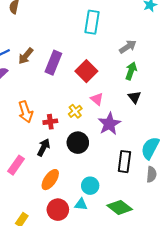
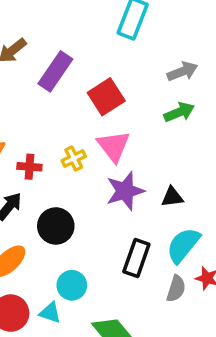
green arrow: (131, 71) -> (179, 112), turned 36
black triangle: (134, 97) -> (172, 197), moved, turned 48
pink triangle: (97, 99) -> (114, 146), size x1.5
black circle: (78, 143) -> (56, 226), moved

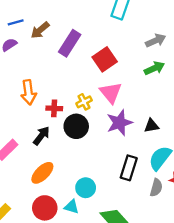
black circle: (56, 226) -> (76, 126), moved

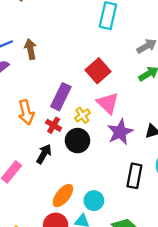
brown arrow: (40, 30) -> (30, 49), turned 126
purple rectangle: (70, 43) -> (61, 97), moved
red cross: (54, 108) -> (54, 125), turned 35
orange ellipse: (42, 173) -> (63, 196), moved

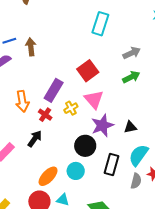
black circle: (77, 141) -> (85, 146), moved
cyan circle: (94, 201) -> (76, 171), moved

